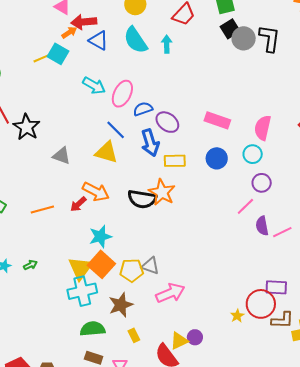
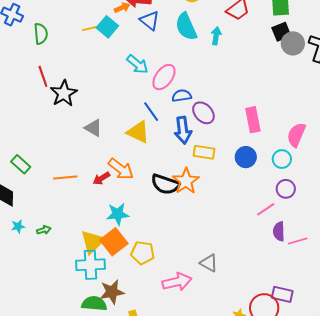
pink rectangle: (217, 120) -> (253, 120), turned 50
gray triangle: (150, 266) -> (209, 263), moved
brown star: (121, 305) -> (112, 292), moved

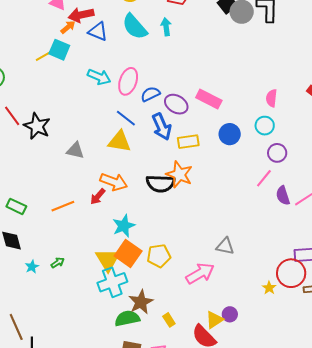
pink rectangle: (253, 120) -> (209, 99), moved, turned -35
pink semicircle: (296, 135) -> (272, 98), size x0.7

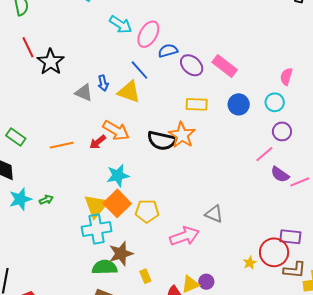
blue arrow: (162, 127) -> (103, 83), moved, size x0.6
purple semicircle: (283, 196) -> (280, 174), turned -48
cyan star: (32, 267) -> (20, 199), size x1.6

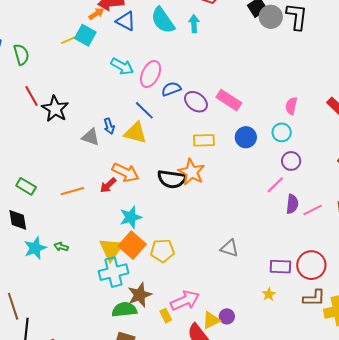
purple semicircle: (280, 174) -> (292, 204), turned -114
green arrow: (46, 200) -> (61, 247), turned -136
pink arrow: (184, 236) -> (185, 301), moved
purple rectangle: (290, 237) -> (280, 267), moved
red circle: (274, 252) -> (311, 265), moved

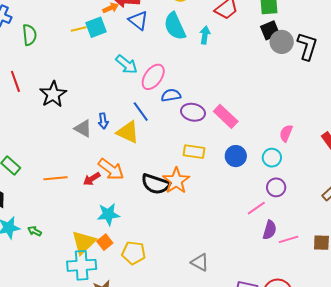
cyan square: (85, 35) -> (96, 27), turned 30
red line: (31, 96) -> (15, 81), moved
purple ellipse: (196, 102) -> (193, 112), turned -35
orange square: (132, 245) -> (105, 242), size x0.6

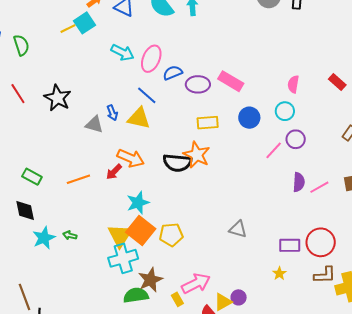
pink line: (256, 208) -> (274, 150), moved
orange square: (105, 242) -> (141, 231), size x1.8

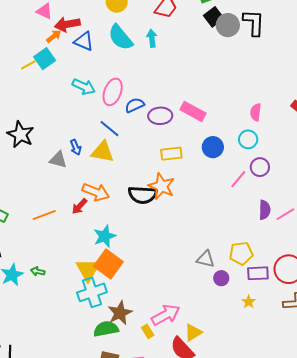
yellow pentagon: (171, 235) -> (241, 253), moved
purple circle: (239, 297) -> (221, 278), moved

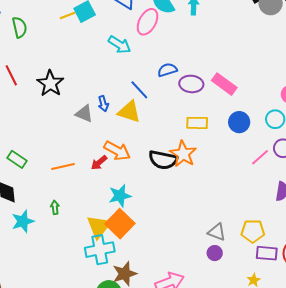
pink ellipse: (113, 92) -> (148, 22), moved
green arrow: (38, 271) -> (55, 207), moved, turned 64
purple circle: (221, 278) -> (215, 253), moved

